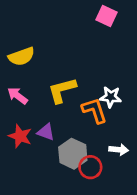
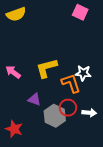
yellow semicircle: (22, 56) -> (16, 14), moved
red star: (20, 136) -> (14, 129), moved
red circle: (90, 167) -> (68, 108), moved

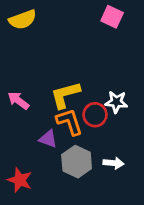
orange L-shape: (71, 83) -> (69, 122), moved
red circle: (68, 108) -> (95, 115), moved
white arrow: (89, 113) -> (113, 163), moved

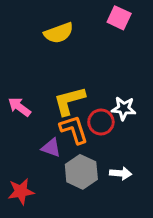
yellow semicircle: (23, 20) -> (59, 33), moved
red star: (20, 180) -> (21, 191), turned -30

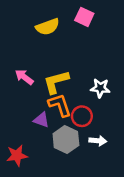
pink square: (119, 18) -> (84, 17), moved
pink arrow: (19, 107) -> (24, 77), moved
red circle: (101, 122) -> (82, 116), moved

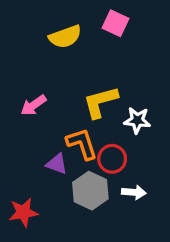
pink arrow: (24, 77) -> (33, 105), turned -72
yellow L-shape: (56, 82) -> (100, 102), moved

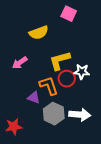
yellow semicircle: (65, 37) -> (39, 33), moved
red circle: (112, 159) -> (67, 79), moved
white arrow: (134, 192) -> (80, 115), size x1.5

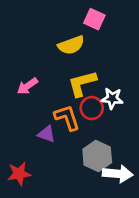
yellow semicircle: (39, 33) -> (71, 45), moved
gray hexagon: (54, 114) -> (97, 156), moved
white arrow: (80, 115) -> (118, 174), moved

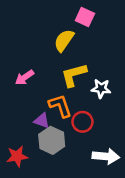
yellow semicircle: (71, 45) -> (64, 40), turned 145
red circle: (92, 108) -> (82, 122), moved
gray hexagon: (97, 156) -> (52, 140), moved

